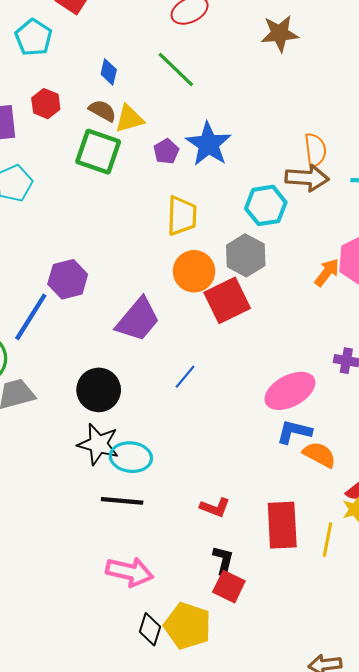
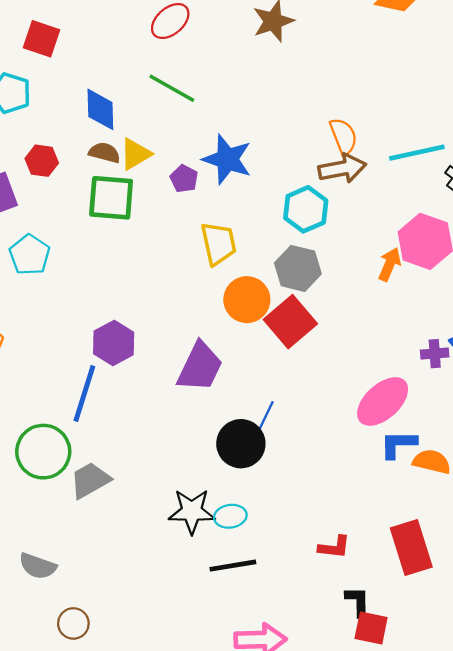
blue diamond: (109, 72) -> (100, 109), size x1.5
black circle: (99, 390) -> (241, 444), moved
cyan ellipse: (131, 457) -> (230, 516), size x0.7

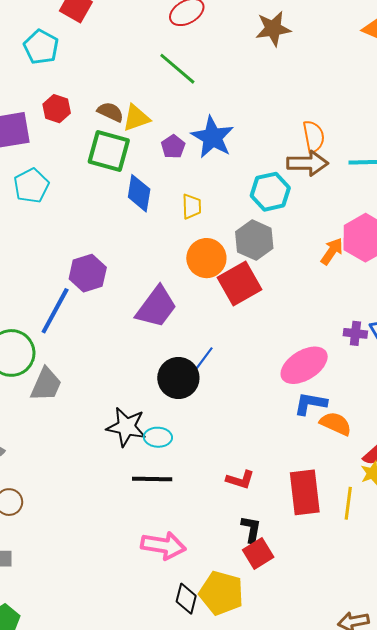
blue diamond: (100, 109) -> (139, 193), moved
yellow trapezoid: (218, 243) -> (192, 206), size x0.7
gray trapezoid: (90, 480) -> (46, 384), turned 132
red square: (371, 628) -> (258, 553), turned 36

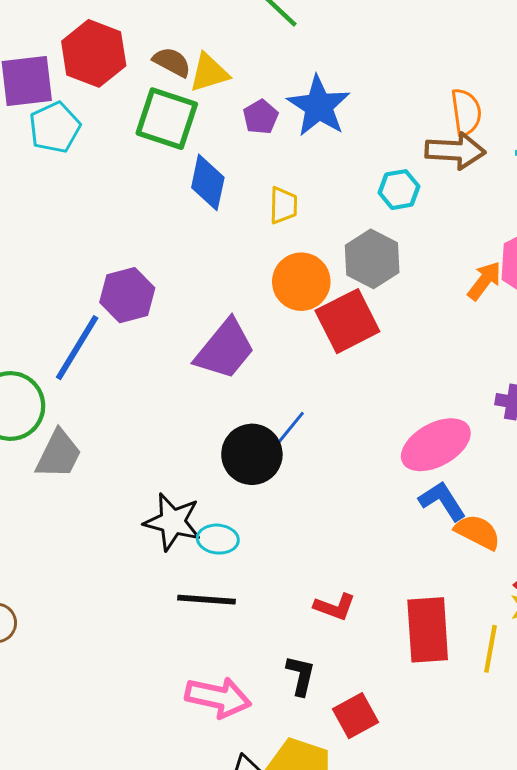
red hexagon: (57, 109) -> (94, 53), size x1.6
cyan pentagon: (31, 186) -> (55, 127), moved
cyan hexagon: (270, 192) -> (399, 190), size x0.7
blue L-shape: (310, 404) -> (442, 501), turned 44
black L-shape: (251, 529) -> (301, 675), moved

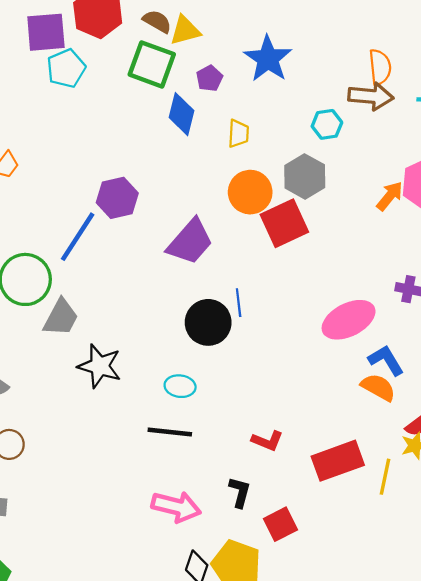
purple pentagon: (261, 117) -> (209, 78), moved
blue line: (291, 427) -> (239, 303), turned -48
blue L-shape: (442, 501) -> (386, 360), moved
black star: (173, 522) -> (100, 366), moved
red rectangle: (428, 630) -> (338, 461), turned 72

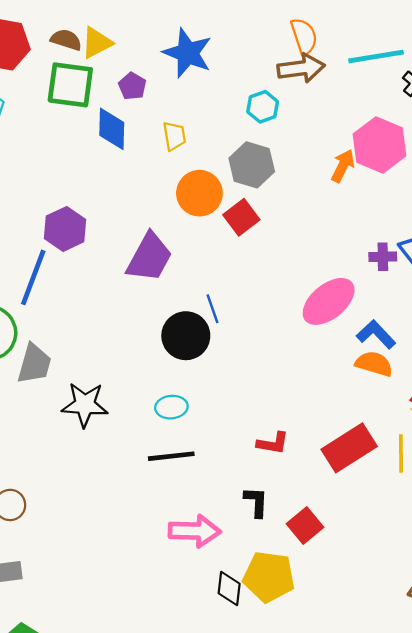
red square: (284, 223) -> (241, 217), size x0.7

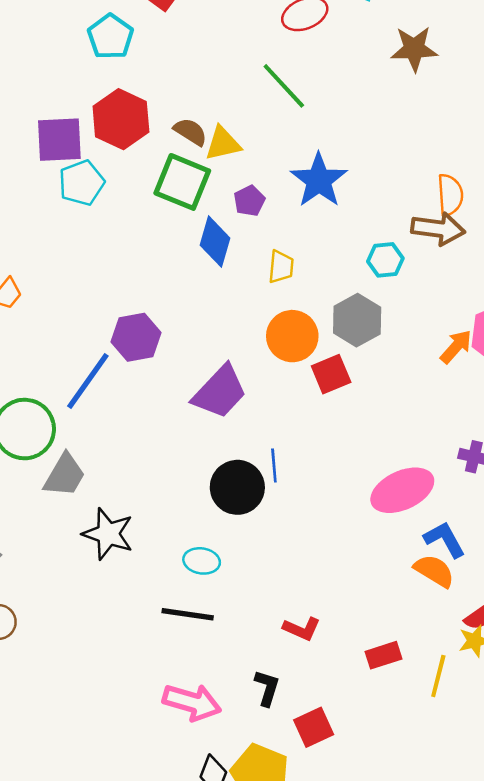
red rectangle: (349, 448) -> (384, 655), size x0.6

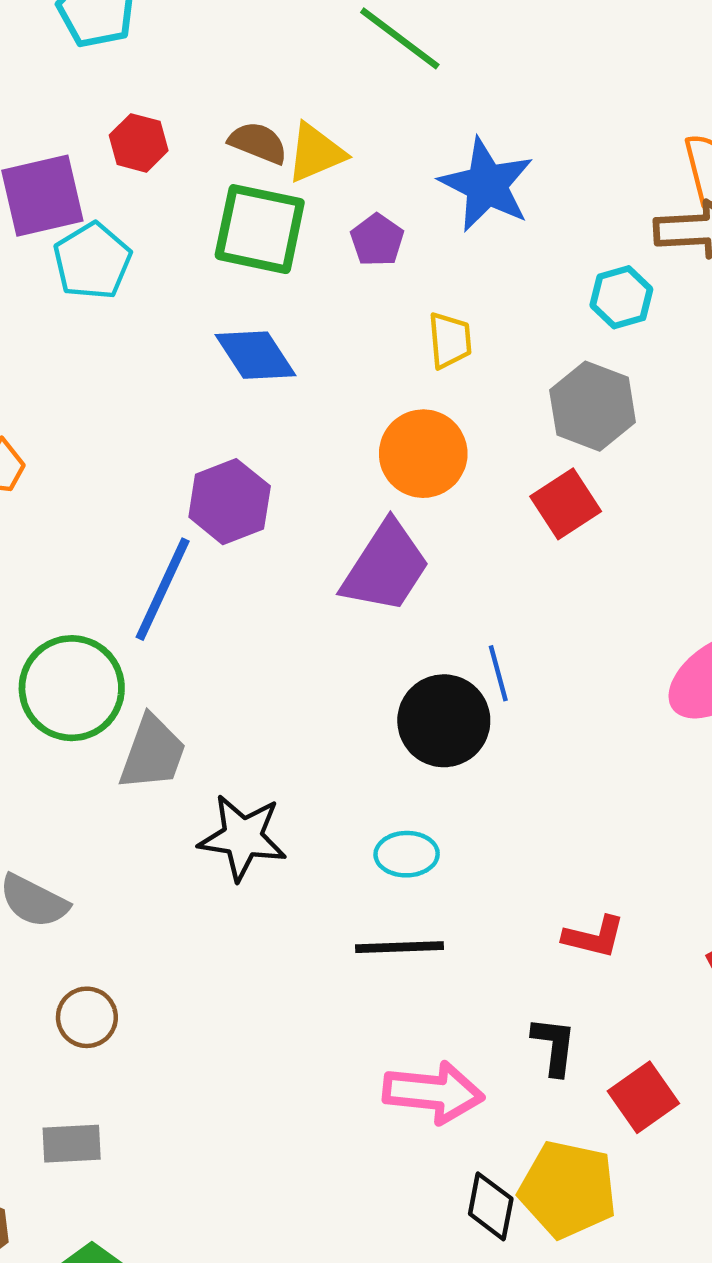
red hexagon: (121, 119) -> (139, 143), size x0.6
blue diamond: (215, 242) -> (255, 355), moved, turned -39
orange circle: (292, 336) -> (423, 454), moved

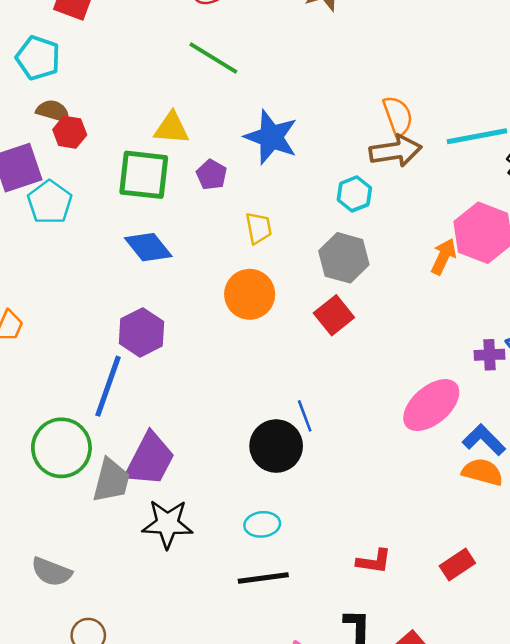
brown semicircle: (258, 143) -> (53, 111), moved
yellow triangle: (316, 153) -> (172, 128), turned 33
purple trapezoid: (386, 567) -> (150, 459), moved

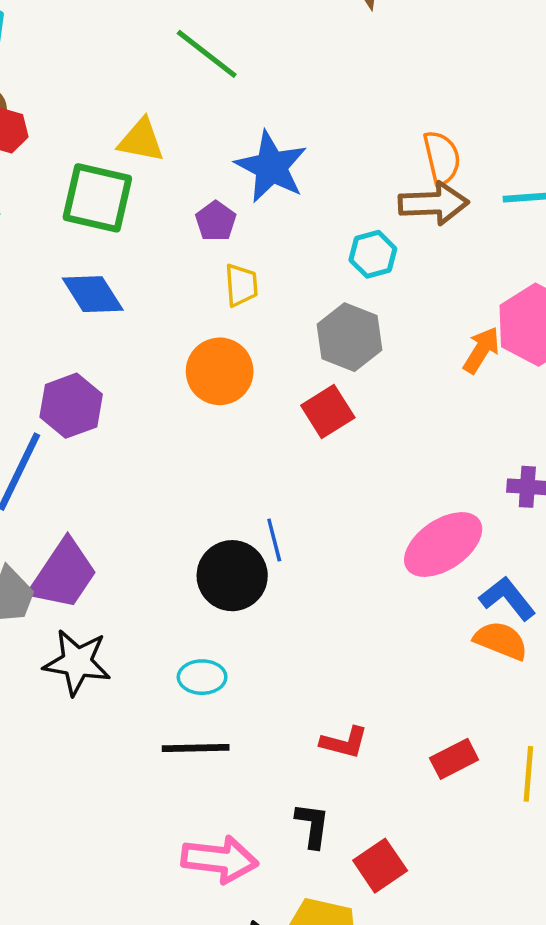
purple pentagon: (211, 175) -> (216, 221), moved

